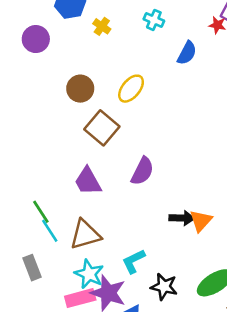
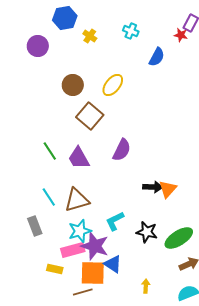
green line: (41, 212) -> (50, 151), moved
cyan star: (89, 274) -> (80, 231), turned 30
black star: (164, 287) -> (147, 232), moved

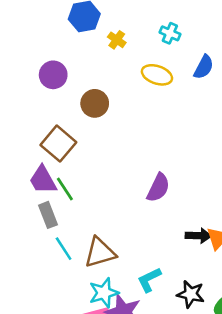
purple circle: (38, 46) -> (53, 75), moved
yellow ellipse: (113, 85) -> (157, 75), moved, turned 70
brown square: (90, 116) -> (58, 144), moved
purple trapezoid: (79, 158) -> (43, 180), moved
gray rectangle: (35, 226) -> (48, 215), moved

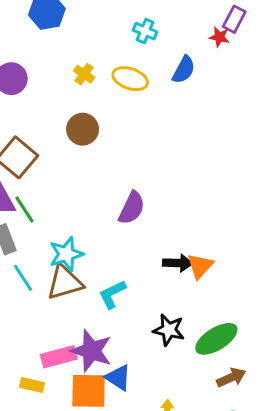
yellow cross: (117, 40) -> (84, 74), moved
brown circle: (95, 103) -> (83, 129), moved
cyan L-shape: (149, 280) -> (112, 294), moved
cyan star: (104, 293) -> (66, 254), moved

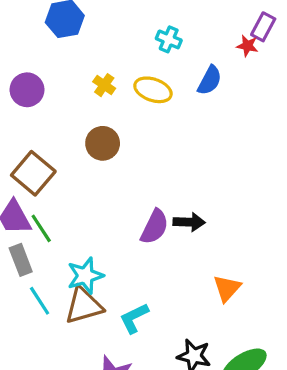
black arrow: (178, 263) -> (189, 222), moved

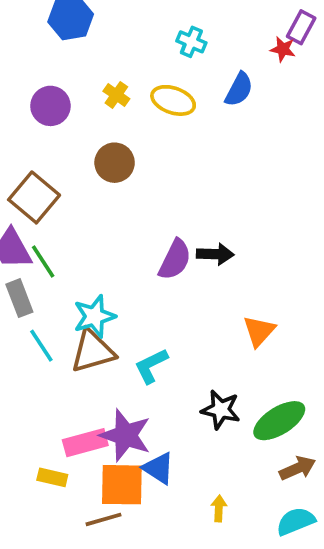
purple circle: (27, 90) -> (50, 106), moved

